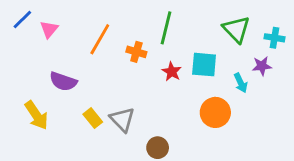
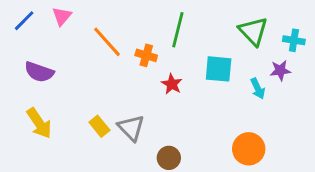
pink triangle: (49, 29) -> (62, 16), moved
orange line: (100, 39) -> (107, 42), turned -72
red star: (172, 72) -> (172, 84), moved
purple semicircle: (63, 81) -> (39, 72), moved
orange circle: (215, 112) -> (249, 149), moved

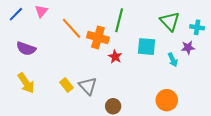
orange cross: (146, 55) -> (98, 37), size x1.5

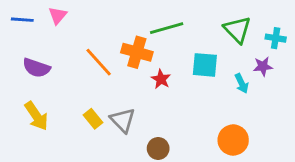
blue line: (16, 14) -> (22, 20), turned 49
green line: (119, 20) -> (167, 28), turned 60
orange line: (72, 28) -> (99, 62), moved

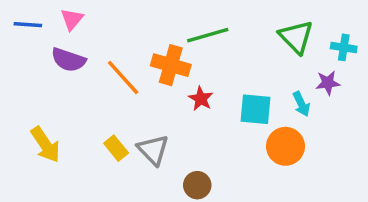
cyan square: (205, 65) -> (255, 109), moved
purple semicircle: (36, 68) -> (68, 60), moved
orange circle: (233, 140) -> (285, 146), moved

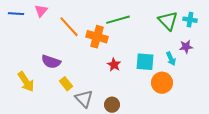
cyan cross: (344, 47) -> (190, 20), moved
purple semicircle: (68, 60) -> (51, 62), moved
orange line: (123, 77) -> (69, 27), moved
red star: (201, 99) -> (114, 65), moved
gray triangle: (153, 150) -> (84, 99), moved

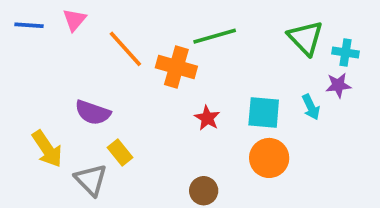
cyan cross: (190, 20) -> (346, 52), moved
orange circle: (162, 83) -> (269, 158), moved
gray triangle: (84, 99) -> (91, 180), moved

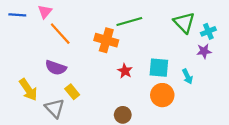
orange line: (125, 49) -> (60, 34), moved
cyan cross: (346, 52) -> (208, 31), turned -32
cyan arrow: (311, 107) -> (188, 76), moved

